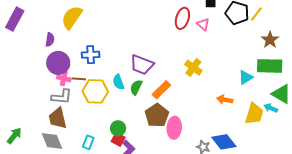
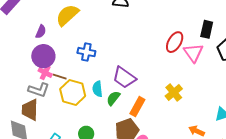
pink triangle: (203, 24) -> (193, 53), size x1.5
blue cross: (91, 55) -> (86, 52), moved
orange rectangle: (161, 90) -> (137, 107), turned -30

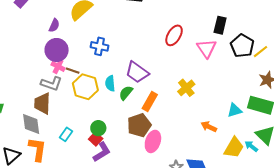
red ellipse: (175, 42) -> (174, 35), moved

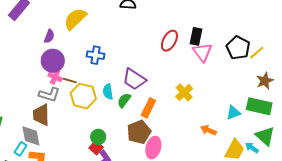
black rectangle: (220, 25) -> (196, 36), moved
cyan rectangle: (66, 134) -> (21, 149), moved

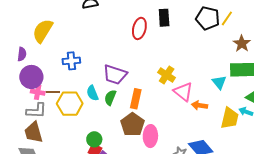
pink triangle: (202, 52) -> (183, 92), moved
cyan triangle: (233, 113) -> (219, 82), turned -35

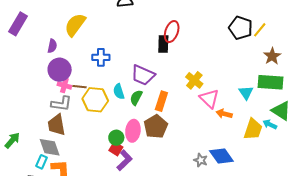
black rectangle: (164, 18) -> (163, 44), moved
pink ellipse: (150, 136) -> (133, 131), moved

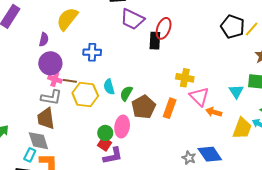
purple trapezoid: (143, 75) -> (132, 19), moved
yellow cross: (194, 80) -> (185, 78), turned -30
orange rectangle: (161, 101) -> (170, 108), moved
brown pentagon: (156, 127) -> (144, 107), moved
purple L-shape: (125, 160) -> (113, 156), turned 30

